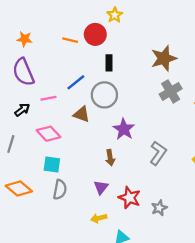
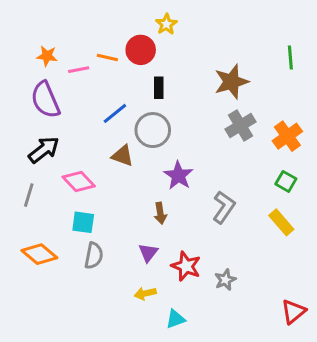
pink line: (48, 98) -> (79, 70), moved
black arrow: (22, 110) -> (44, 150), size x1.5

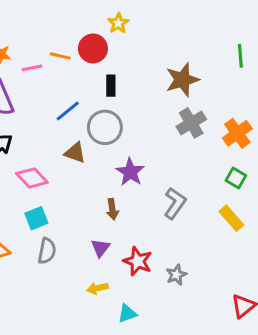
cyan square: (83, 222) -> (36, 218), turned -30

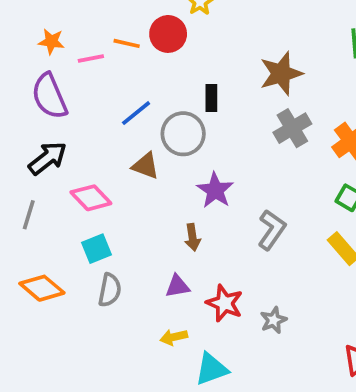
black rectangle: (111, 86) -> (211, 98), moved
purple triangle: (100, 248) -> (177, 286), turned 42
cyan triangle: (127, 313) -> (211, 369), size x1.4

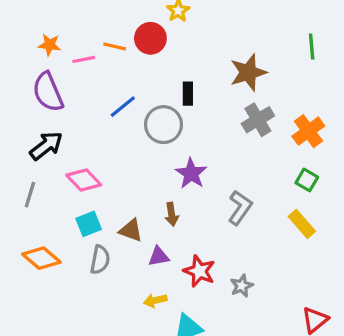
brown triangle: (145, 166) -> (131, 230), moved

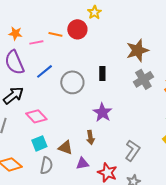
black rectangle: (188, 94) -> (102, 73), moved
blue line: (123, 107) -> (44, 71), moved
gray circle: (163, 125) -> (72, 82), moved
gray L-shape: (240, 208) -> (132, 150), moved

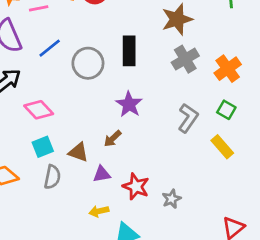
black rectangle: (102, 73) -> (129, 51), size x1.5
brown arrow: (90, 137) -> (113, 139), turned 56
gray L-shape: (132, 150) -> (188, 118), moved

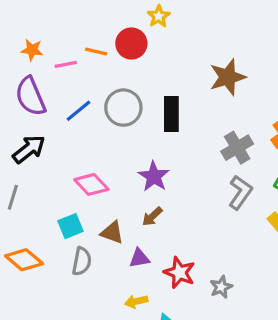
gray cross: (185, 59) -> (237, 148), moved
gray circle: (88, 63) -> (123, 108), moved
purple star: (129, 104) -> (154, 176), moved
pink diamond: (39, 110) -> (91, 184), moved

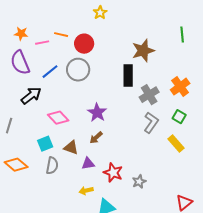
red circle: (131, 43) -> (84, 44), moved
black rectangle: (171, 114) -> (128, 76), moved
black arrow: (29, 149) -> (31, 96), moved

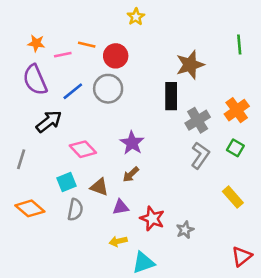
yellow rectangle: (176, 144) -> (233, 197), moved

